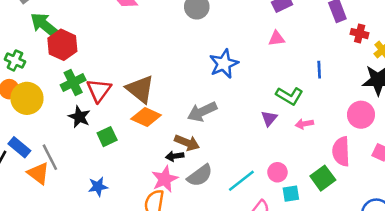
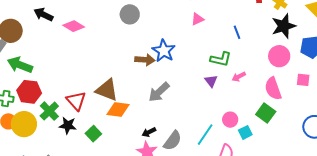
red hexagon: (62, 45) -> (29, 92), moved
green cross: (73, 82) -> (49, 111), moved
brown arrow: (187, 143) -> (145, 60), moved

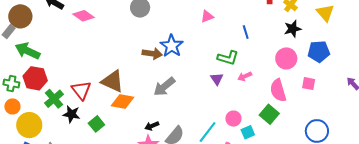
black star: (284, 26) -> (293, 29), size x0.7
yellow circle: (24, 124) -> (29, 125), moved

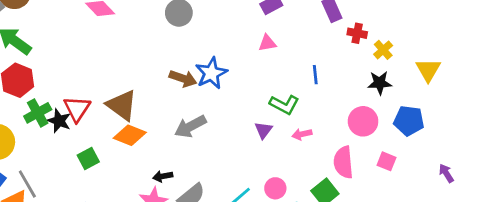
black star: (71, 114) -> (59, 121), moved

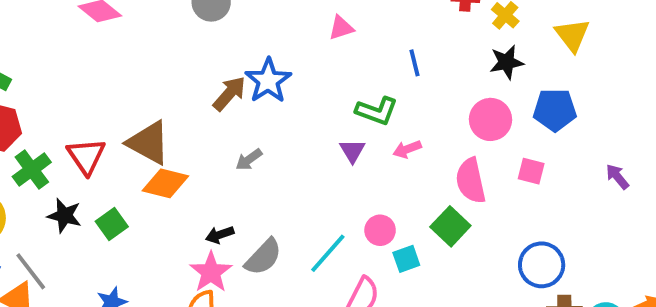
brown arrow: (183, 78) -> (229, 93), turned -60
black star: (59, 121) -> (64, 216), moved
gray arrow: (190, 126) -> (249, 160), size x0.6

